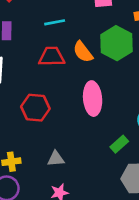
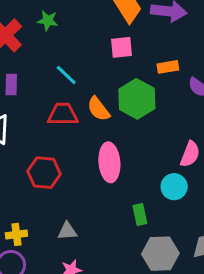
cyan line: (55, 22) -> (66, 75), turned 54
green rectangle: (119, 144) -> (140, 214), turned -60

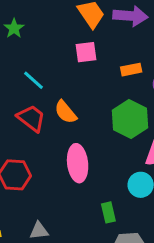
green star: (48, 21) -> (14, 28), turned 30
green hexagon: (137, 99) -> (130, 119), moved
red trapezoid: (63, 114) -> (31, 118), turned 40

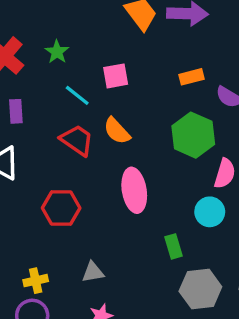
green star: (14, 28) -> (57, 52), moved
pink square: (86, 52) -> (116, 76), moved

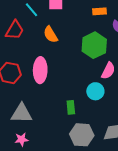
red trapezoid: (77, 140) -> (15, 30), moved, turned 75
pink ellipse: (134, 190) -> (40, 70), moved
gray triangle: (93, 272) -> (22, 113), size x1.6

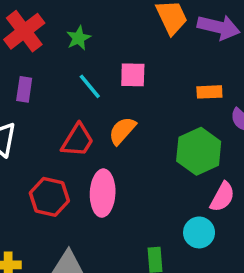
red trapezoid: (15, 30) -> (78, 140), moved
orange semicircle: (51, 34) -> (122, 131), turned 72

